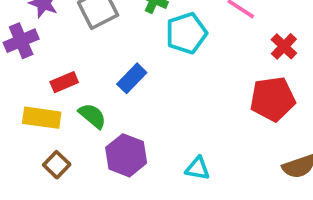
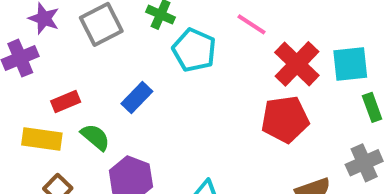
cyan pentagon: (186, 33) -> (194, 50), turned -30
red cross: (284, 46) -> (297, 64), size x1.6

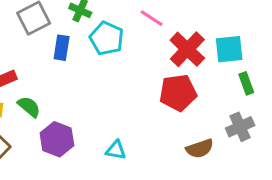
blue rectangle: (137, 98) -> (62, 48), moved, turned -35

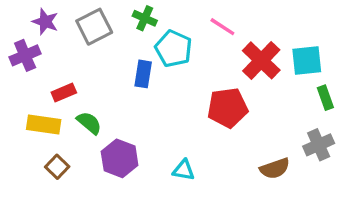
blue rectangle: (62, 48) -> (143, 74), moved
red pentagon: (178, 93) -> (228, 108), moved

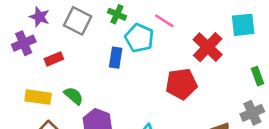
gray square: (94, 27) -> (78, 21), turned -36
pink line: (222, 27) -> (164, 21), moved
cyan square: (307, 60) -> (243, 25), moved
red rectangle: (64, 93) -> (54, 59), moved

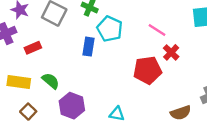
pink line: (164, 21) -> (157, 30), moved
red cross: (208, 47) -> (171, 52), moved, size x0.6

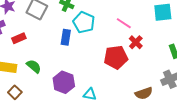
purple hexagon: (72, 106) -> (64, 82), moved

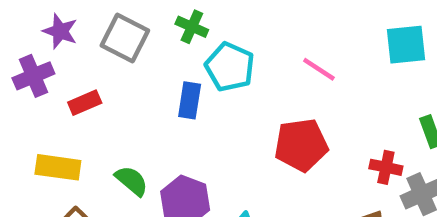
red cross: (136, 42) -> (386, 167), moved, turned -32
green semicircle: (34, 66) -> (132, 181), moved

